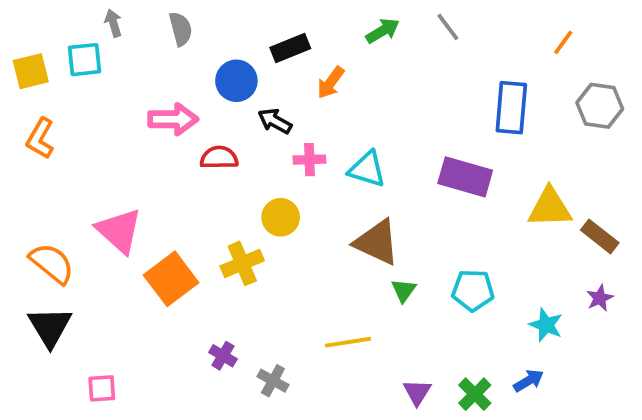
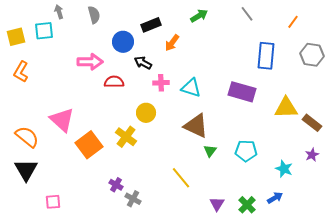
gray line: (448, 27) -> (247, 14), moved
yellow cross: (242, 263) -> (126, 137), turned -30
yellow line: (348, 342) -> (181, 178), turned 60
gray cross: (273, 381) -> (133, 199), moved

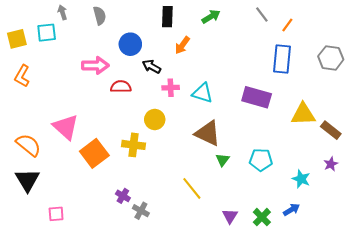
orange line: (293, 22) -> (287, 25), moved
black rectangle: (151, 25) -> (167, 17), moved, turned -66
yellow cross: (126, 137) -> (134, 145), turned -30

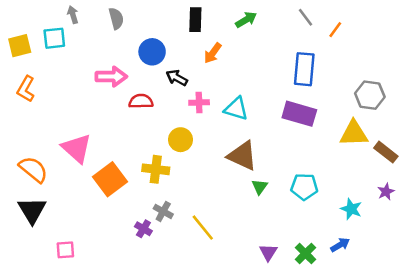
gray hexagon: (331, 58) -> (370, 95), moved
blue rectangle: (282, 59) -> (304, 69), moved
yellow line: (192, 188) -> (203, 228), moved
gray cross: (141, 211) -> (163, 211), moved

